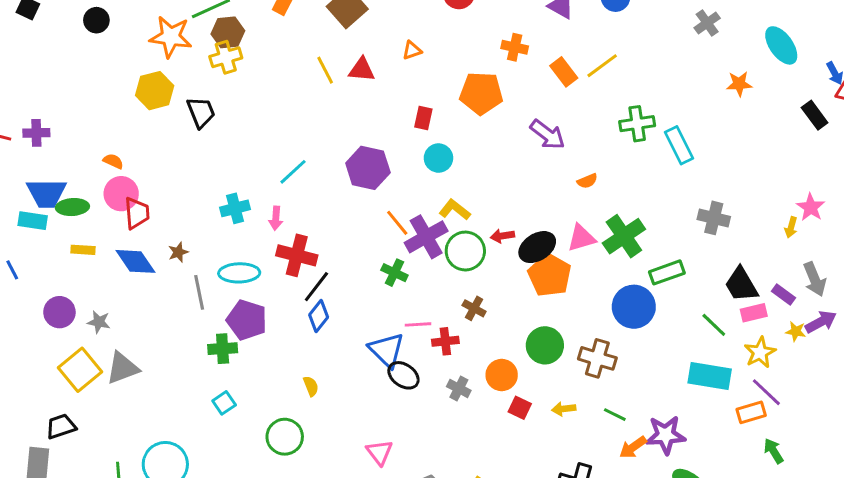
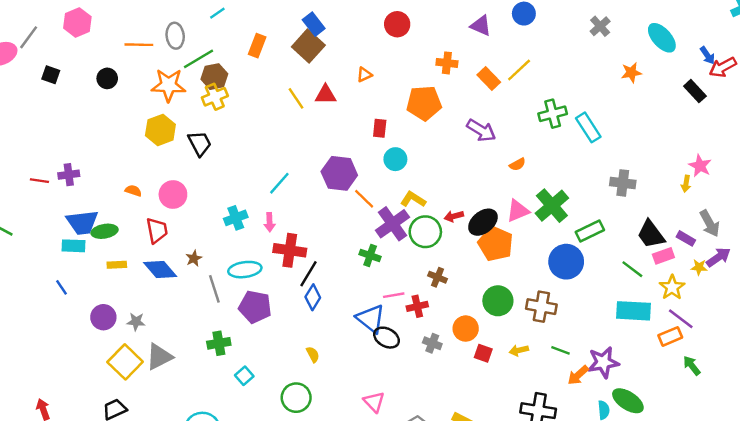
pink circle: (121, 194) -> (173, 195), moved
orange line: (397, 223) -> (364, 199), moved
green cross: (223, 349) -> (219, 343), moved

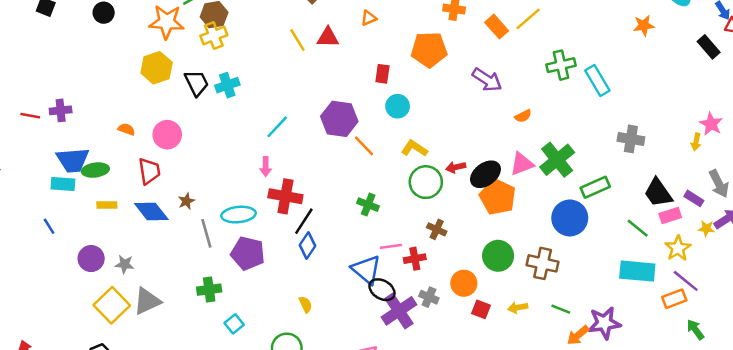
cyan cross: (236, 218) -> (227, 85), moved
purple cross: (392, 224) -> (399, 311), moved

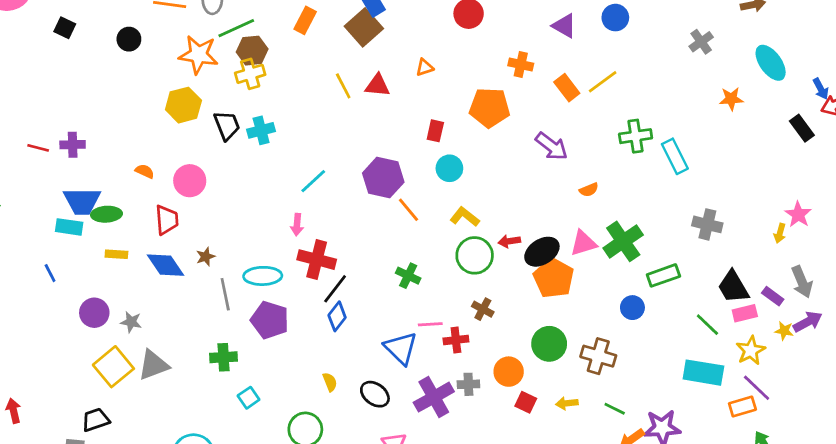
blue circle: (570, 218) -> (632, 308), size x0.6
black ellipse: (382, 290) -> (375, 394), moved
gray cross: (429, 297) -> (468, 384), turned -30

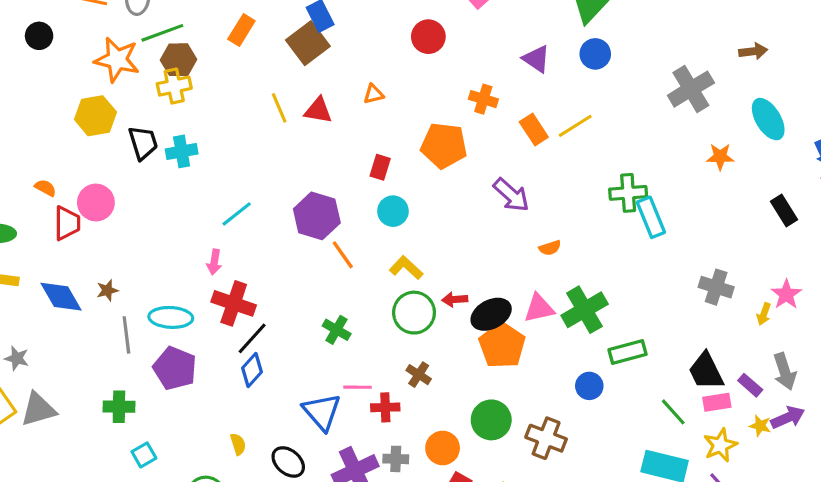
gray cross: (701, 42) -> (691, 89), size x1.6
black rectangle: (802, 128) -> (784, 211), moved
green cross: (636, 136) -> (628, 193), moved
red trapezoid: (167, 220) -> (67, 223), moved
gray cross: (707, 224) -> (716, 287), moved

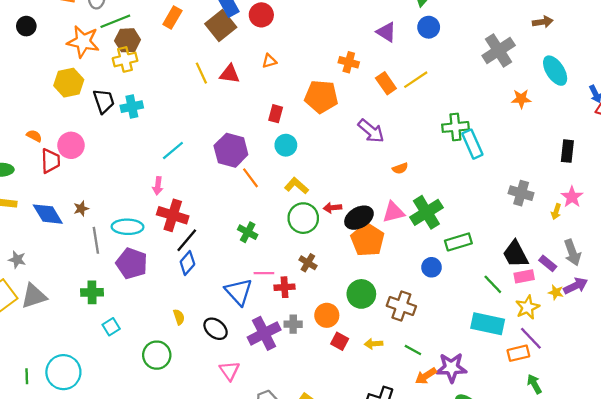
red circle: (428, 37) -> (261, 15), moved
black rectangle: (784, 211) -> (567, 151), moved, turned 40

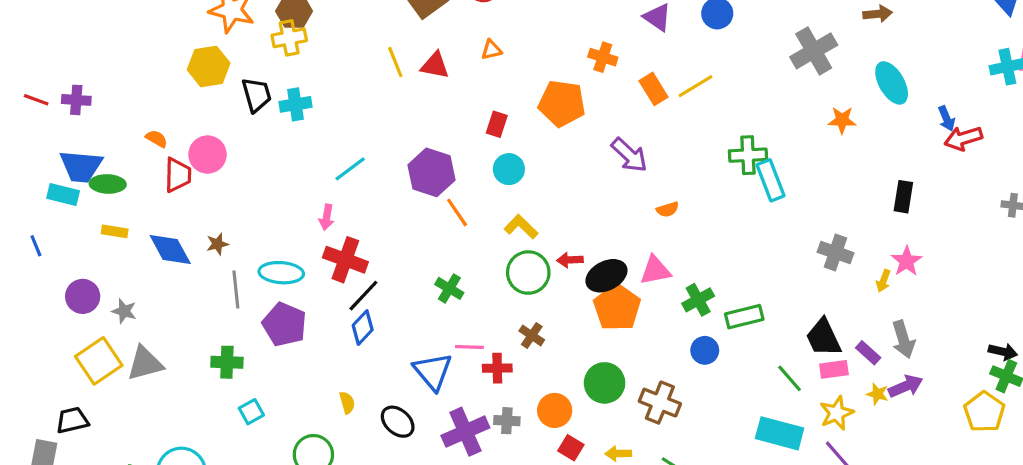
green cross: (426, 212) -> (698, 300), moved, size x0.7

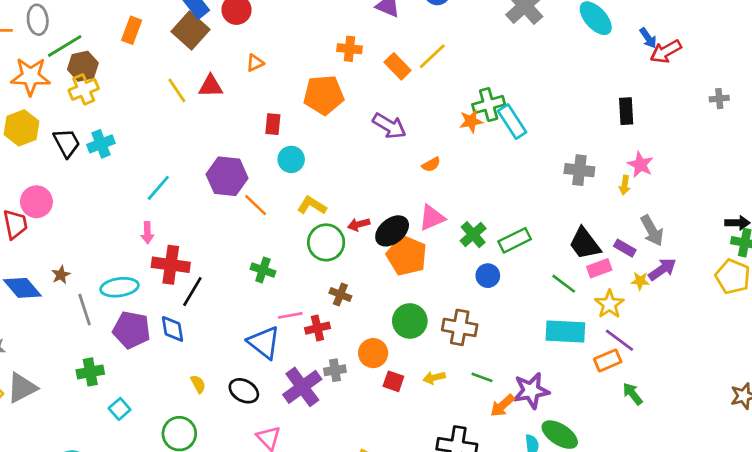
orange star: (842, 120) -> (471, 121), moved
blue diamond: (363, 328) -> (173, 329), moved, turned -40

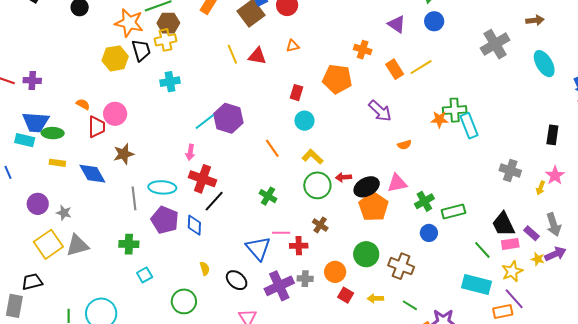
black trapezoid: (67, 143) -> (141, 50), moved
purple hexagon: (227, 176) -> (228, 118), moved
brown star: (61, 275) -> (124, 154), moved, size x1.5

